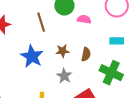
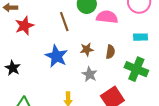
pink semicircle: (84, 19) -> (107, 17), size x1.5

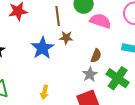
brown star: (87, 49) -> (66, 38), moved
gray star: (90, 74) -> (90, 74), moved

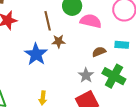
brown semicircle: (96, 56) -> (99, 52), moved, turned -128

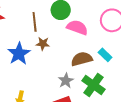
cyan rectangle: (122, 45) -> (105, 55), turned 32
brown semicircle: (99, 52) -> (82, 59), size x1.5

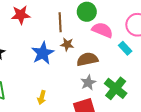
cyan rectangle: (105, 55) -> (125, 48), moved
brown semicircle: (82, 59) -> (87, 59), moved

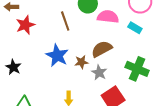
brown star: (67, 44) -> (81, 62), moved
gray star: (88, 83) -> (99, 73), moved

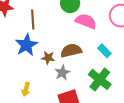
brown line: (65, 21) -> (33, 20), moved
cyan rectangle: (135, 28) -> (104, 51), moved

